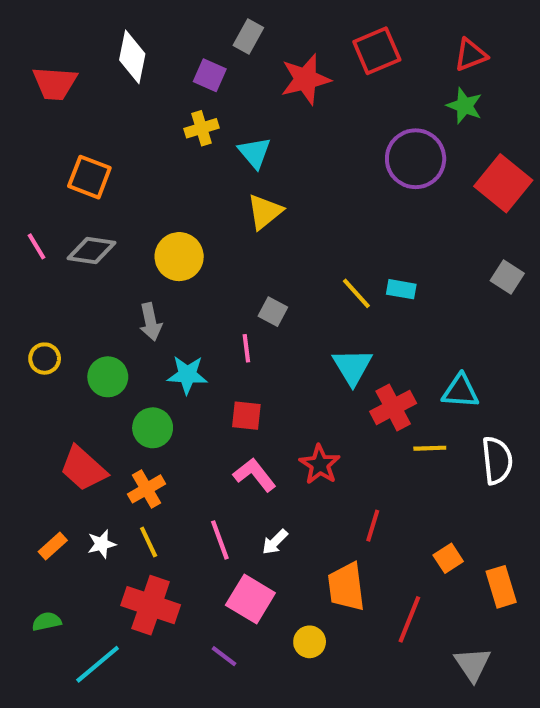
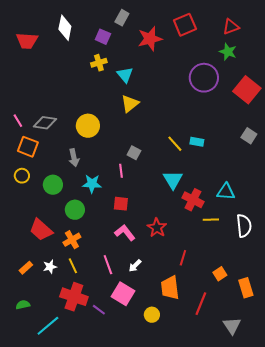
orange square: (89, 177) -> (28, 147), moved
red cross: (393, 407) -> (193, 200), turned -35
purple line: (224, 656) -> (99, 310), moved

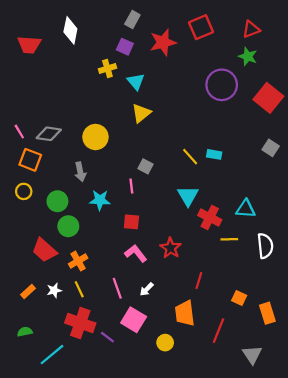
purple square: (103, 37) -> (125, 47), moved
green circle: (75, 210) -> (68, 226), moved
orange square: (220, 274) -> (239, 298), turned -32

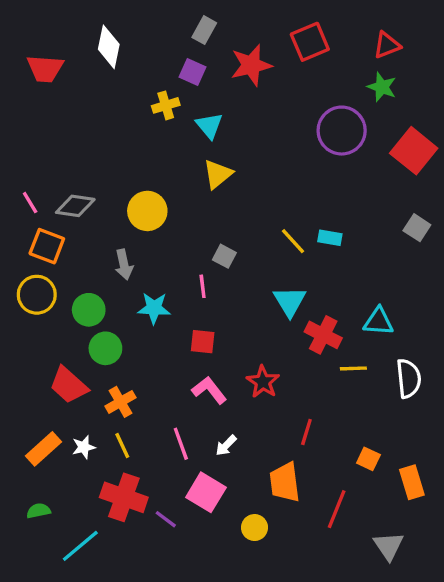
yellow circle: (24, 191) -> (37, 295), size x1.5
orange rectangle: (28, 291) -> (43, 449), size x1.5

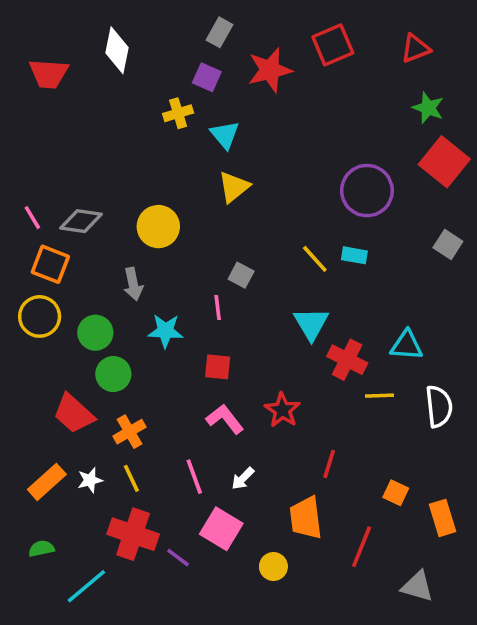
green star: (382, 87) -> (428, 108), moved
purple circle: (342, 131) -> (367, 191), moved
gray triangle: (389, 546) -> (417, 586), turned -40

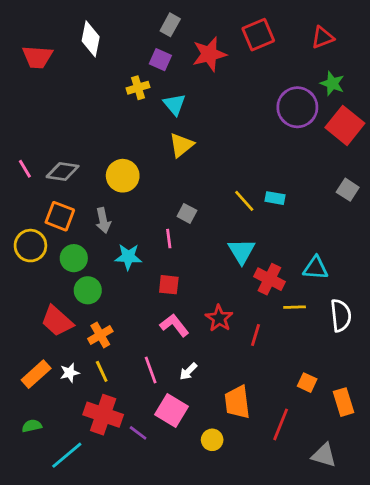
purple circle: (367, 191) -> (297, 107), moved
orange square: (50, 264) -> (60, 216), moved
red line: (329, 464) -> (255, 335), moved

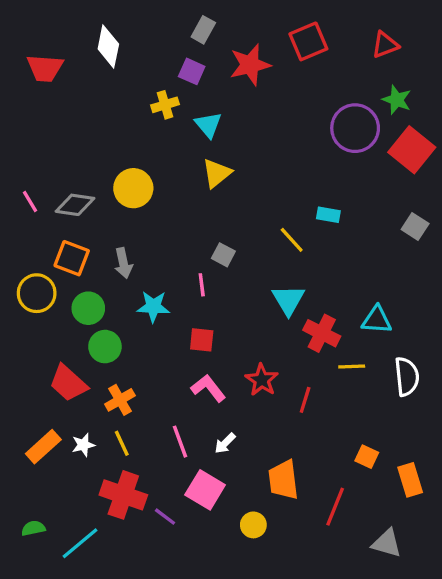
yellow circle: (123, 176) -> (133, 188), moved
cyan rectangle: (275, 198) -> (328, 215), moved
green semicircle: (32, 426) -> (33, 528), moved

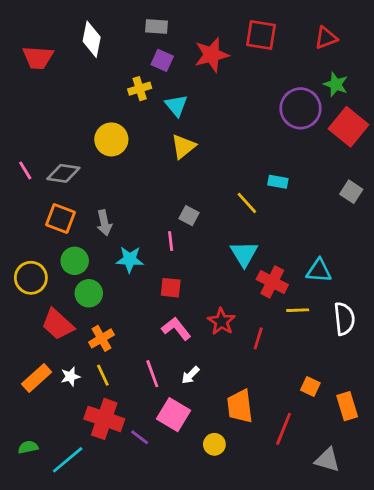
gray rectangle: (203, 30) -> (157, 27), moved, turned 65
red square: (308, 41) -> (261, 35), turned 32
yellow circle: (133, 188) -> (111, 139), moved
yellow circle: (37, 293) -> (31, 278), moved

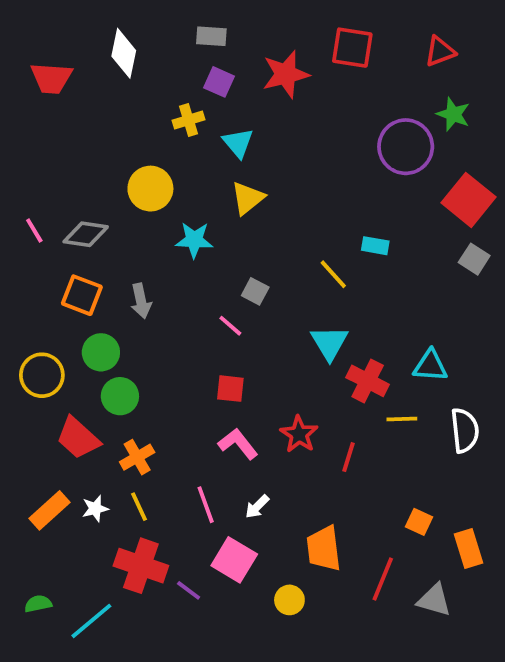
red square: (348, 127) -> (469, 200), moved
pink line: (171, 241) -> (230, 326), turned -42
cyan star: (130, 259) -> (194, 240), moved
gray triangle: (327, 460) -> (434, 600), moved

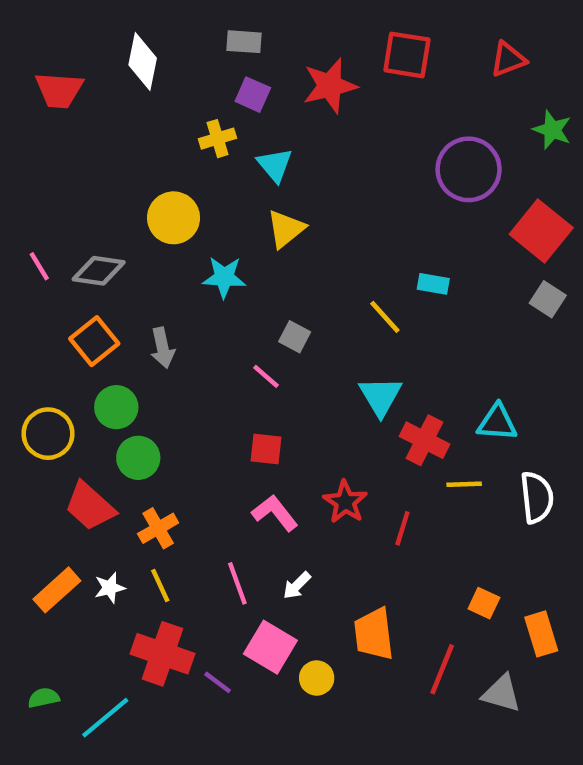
green star: (453, 114) -> (552, 130), moved
orange square: (82, 295) -> (94, 341), turned 30
yellow circle: (289, 600) -> (317, 678), moved

